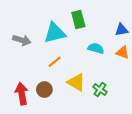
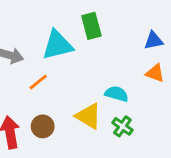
cyan semicircle: (96, 48) -> (117, 94), moved
orange line: (55, 62) -> (38, 82), moved

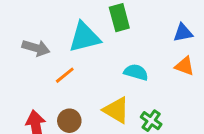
cyan semicircle: (117, 94) -> (136, 72), moved

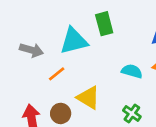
cyan semicircle: (136, 72) -> (132, 71), moved
yellow triangle: (116, 110) -> (88, 98), moved

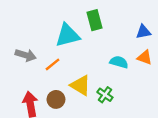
gray arrow: (32, 50) -> (26, 55), moved
green cross: (132, 113) -> (105, 95), moved

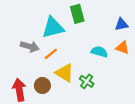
gray arrow: (26, 55) -> (30, 47), moved
orange line: (52, 64) -> (51, 54), moved

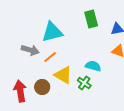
green rectangle: (77, 14) -> (91, 19), moved
cyan semicircle: (99, 52) -> (93, 66), moved

